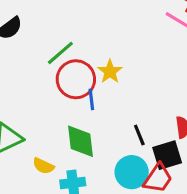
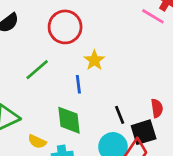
green line: (60, 53) -> (37, 70), moved
red circle: (76, 79) -> (65, 27), moved

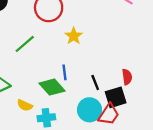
blue line: (78, 84) -> (65, 72), moved
green diamond: (69, 120) -> (52, 87), turned -35

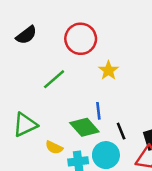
black line: (95, 83) -> (121, 131), moved
cyan circle: (90, 110) -> (106, 155), moved

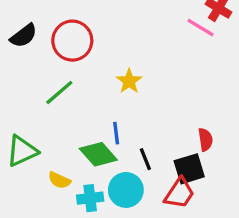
red circle: (81, 39) -> (72, 41), moved

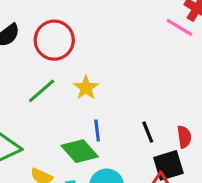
yellow star: (129, 81) -> (86, 88), moved
black line: (145, 159) -> (148, 132), moved

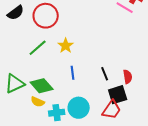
green diamond: (80, 151) -> (42, 86), moved

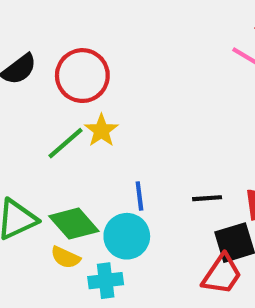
yellow star: (66, 46) -> (101, 131), moved
black line: (105, 74) -> (207, 198), turned -72
cyan circle: (79, 108) -> (127, 236), moved

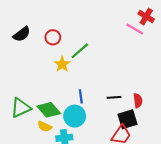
red circle: (82, 76) -> (53, 37), size x0.6
green line: (65, 143) -> (80, 51), moved

